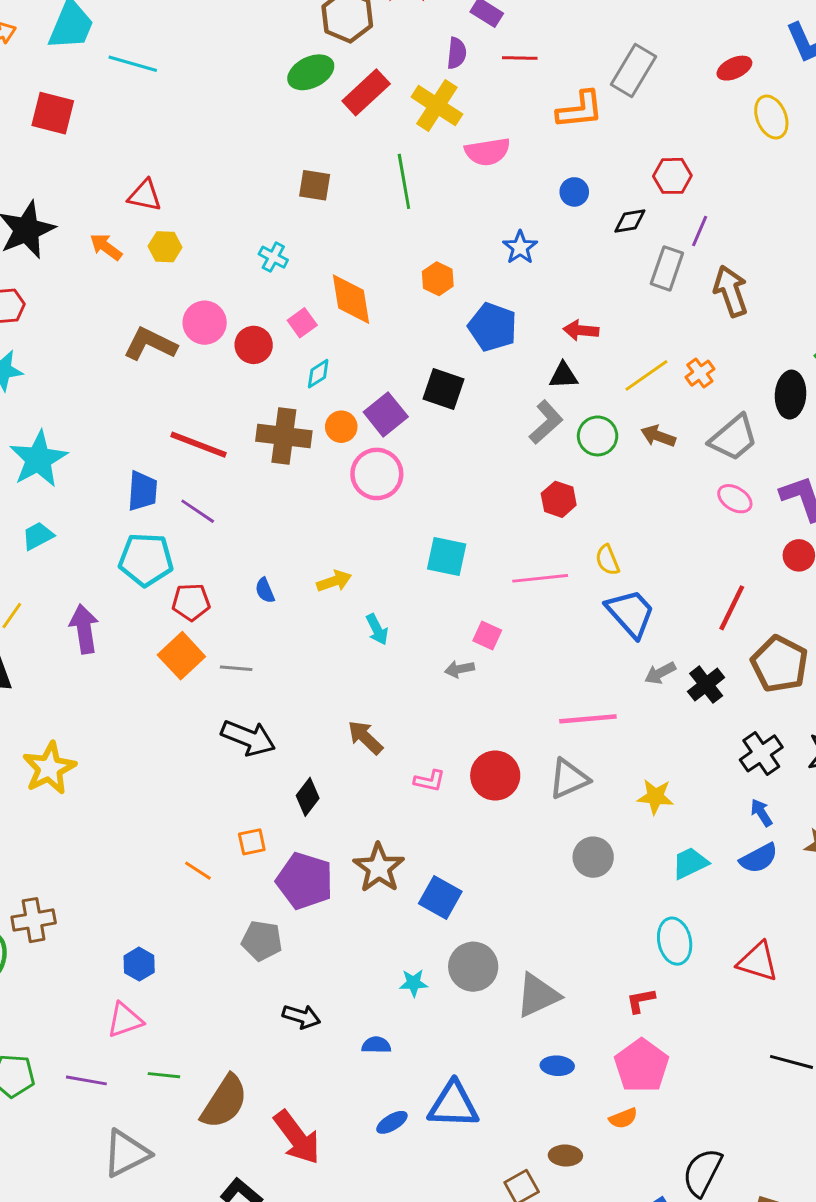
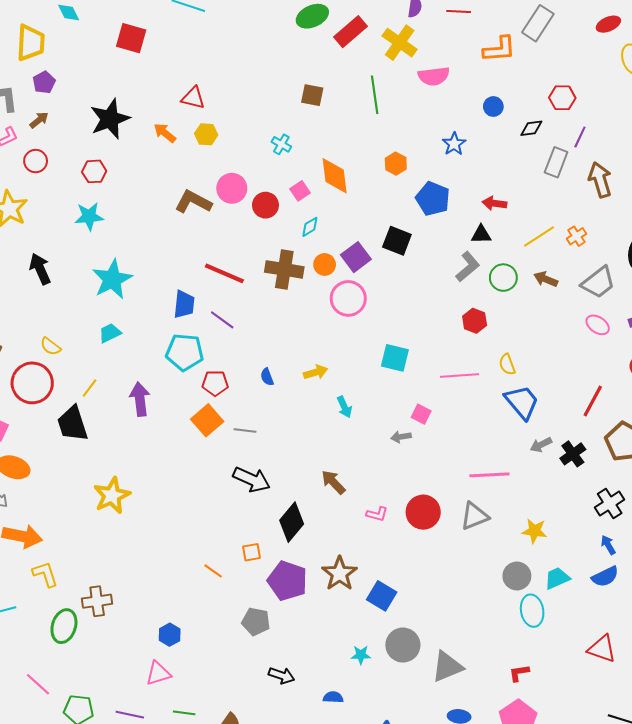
black diamond: (308, 797) -> (292, 522), size x1.5
gray circle: (593, 857) -> (517, 576), moved
cyan ellipse: (675, 941) -> (532, 611), moved

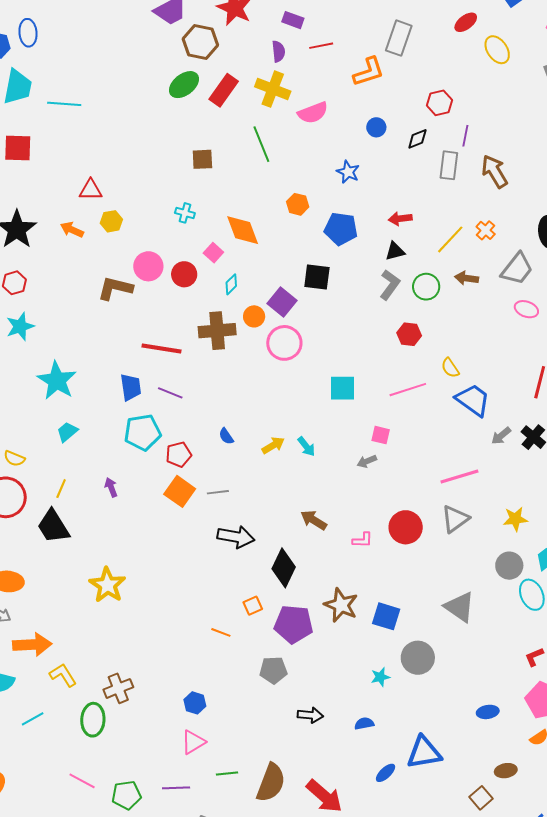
yellow arrow: (316, 372) -> (273, 445), moved
purple arrow: (140, 399) -> (111, 487), size x0.6
gray triangle: (447, 667) -> (460, 607), moved, turned -48

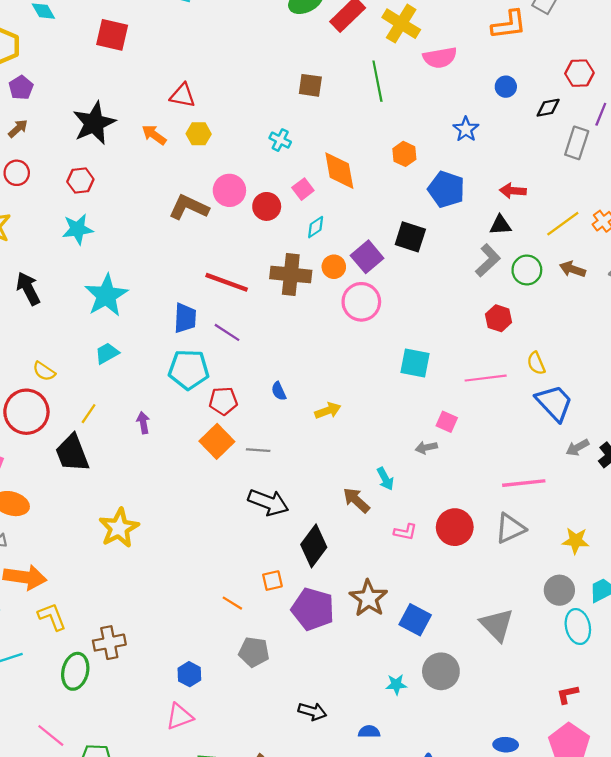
cyan arrow: (306, 446) -> (385, 479), moved
gray pentagon: (273, 670) -> (254, 652), moved

